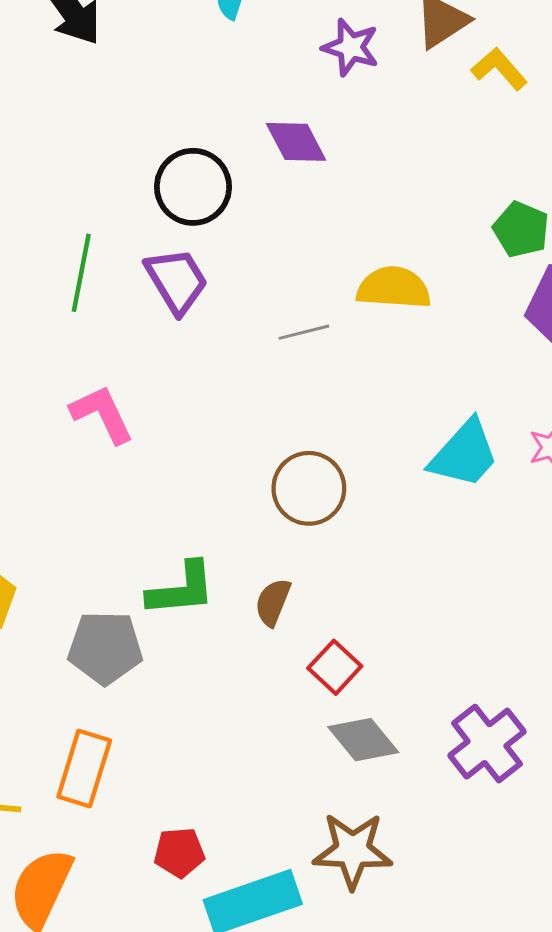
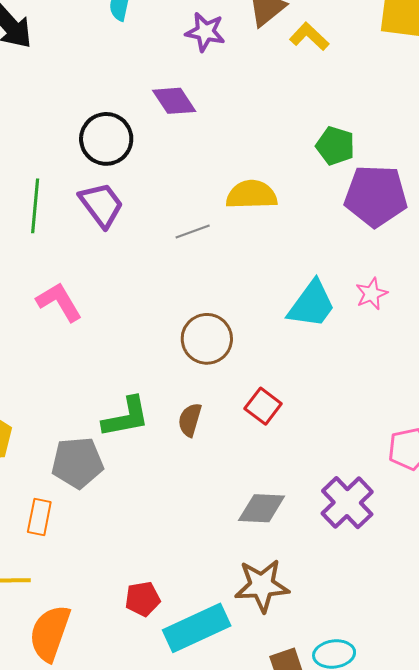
red square: (335, 667) -> (263, 406), moved
gray diamond: (363, 740) -> (262, 508), turned -42
orange rectangle: (84, 769) -> (39, 517), moved, size x0.7

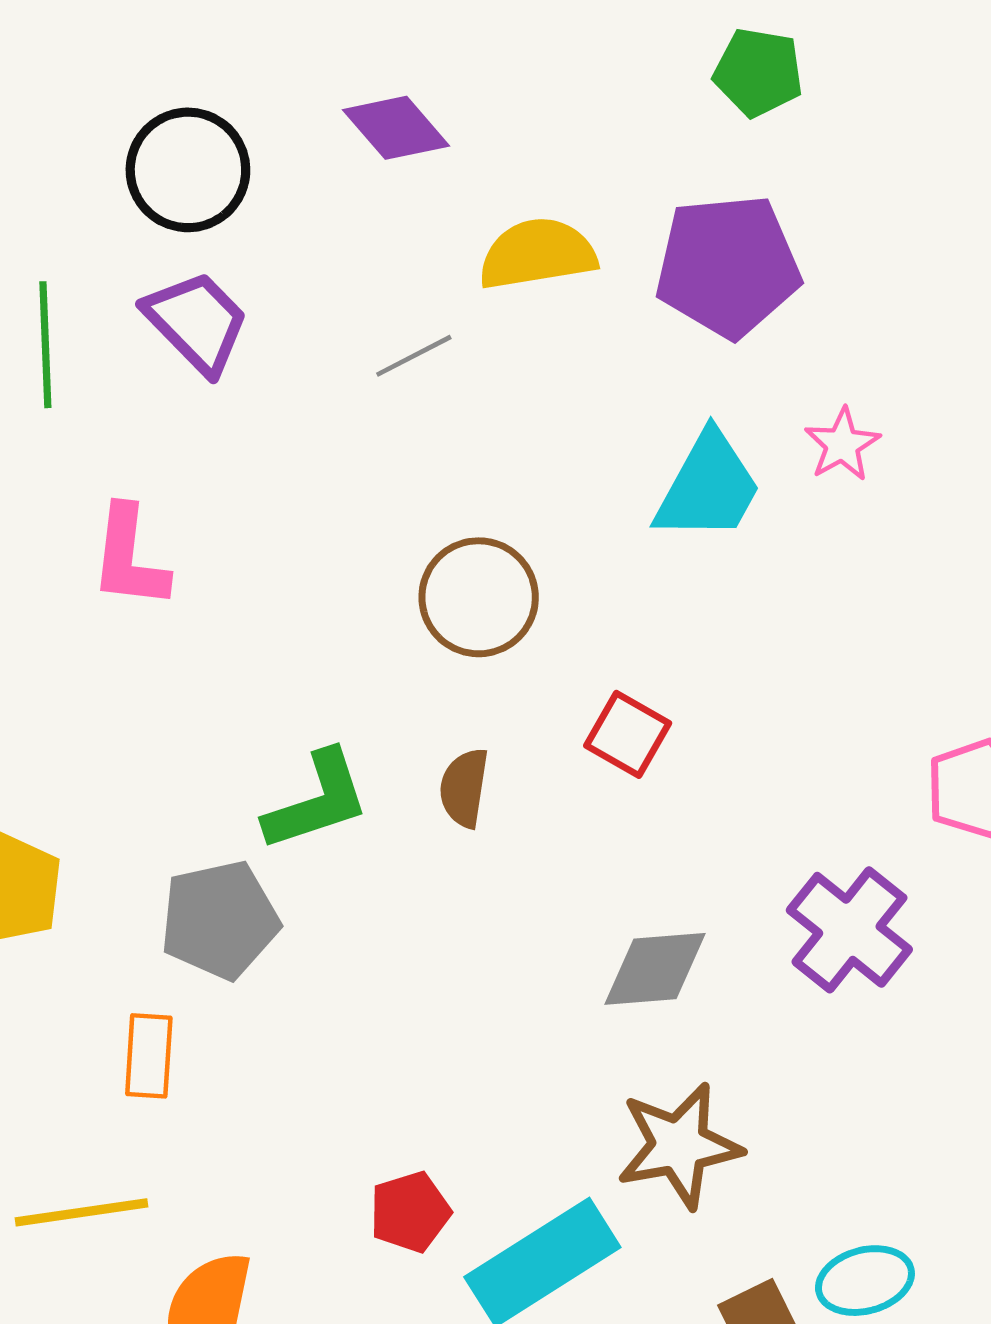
purple diamond: (174, 101) -> (396, 128), moved
green pentagon: (335, 146) -> (758, 72), moved
purple pentagon: (376, 196) -> (728, 266), moved
pink L-shape: (59, 302) -> (129, 557), turned -135

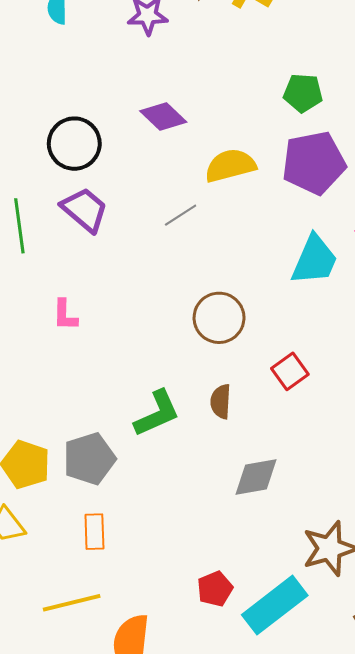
green pentagon: (758, 72) -> (303, 93), moved
pink L-shape: (129, 557) -> (65, 315), size x0.7
red square: (628, 734) -> (290, 371), turned 30
gray pentagon: (220, 920) -> (89, 459), moved
gray diamond: (655, 969) -> (256, 477), moved

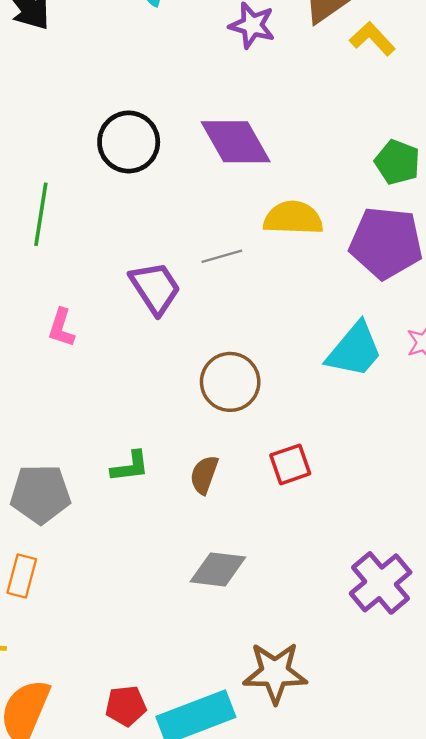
purple diamond: (163, 116) -> (236, 142), size x1.4
purple trapezoid: (84, 210) -> (155, 288), moved
green L-shape: (157, 413) -> (130, 467), size x0.7
red pentagon: (215, 589) -> (126, 706), moved

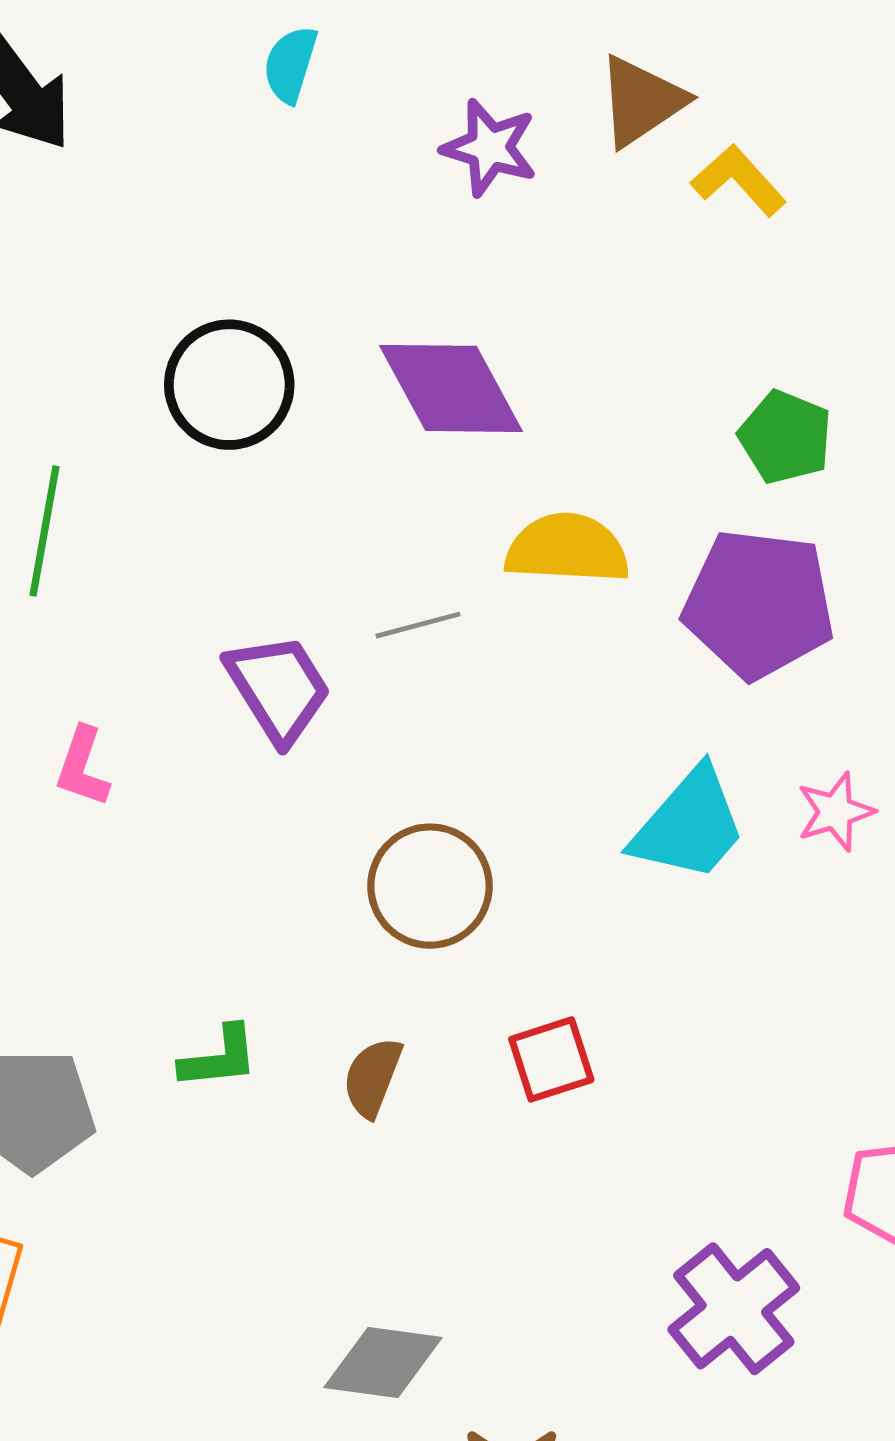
gray diamond: (218, 569) -> (383, 1362), moved

